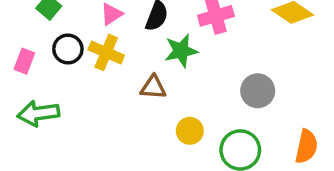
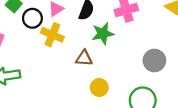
black circle: (68, 49) -> (32, 18), moved
yellow circle: (190, 131) -> (99, 87), moved

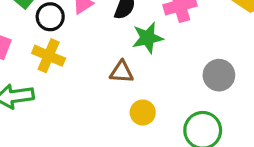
yellow cross: (52, 35) -> (49, 56), moved

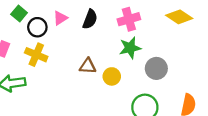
green star: (148, 38) -> (130, 48), moved
yellow circle: (143, 112) -> (112, 76), moved

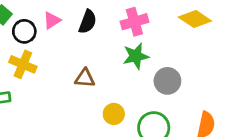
yellow circle: (112, 76) -> (114, 114), moved

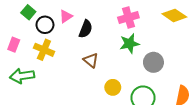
black semicircle: (88, 22) -> (86, 29), moved
brown triangle: (85, 78) -> (91, 60), turned 35

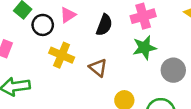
black semicircle: (86, 29) -> (104, 25), moved
yellow cross: (44, 50) -> (62, 55), moved

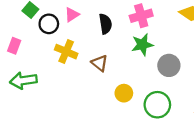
black semicircle: (104, 25) -> (105, 24), turned -30

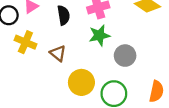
yellow circle: (124, 93) -> (81, 82), size x1.5

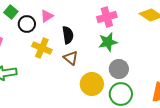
black semicircle: (64, 15) -> (68, 35), moved
gray circle: (125, 56) -> (119, 69), moved

